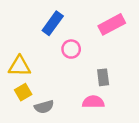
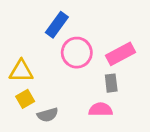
pink rectangle: (112, 24) -> (120, 54), moved
pink circle: (71, 49) -> (77, 53), size x1.5

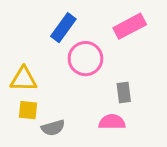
pink rectangle: (120, 54) -> (130, 26), moved
yellow square: (25, 99) -> (28, 110), turned 36

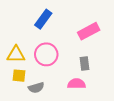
pink rectangle: (130, 26) -> (89, 31), moved
pink circle: (85, 59) -> (46, 54), moved

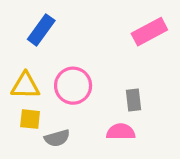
blue rectangle: (43, 19) -> (41, 30), moved
pink rectangle: (89, 31) -> (149, 32), moved

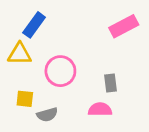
yellow triangle: (25, 86) -> (20, 54), moved

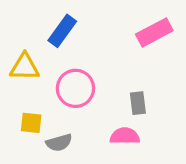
blue rectangle: (34, 25) -> (62, 31), moved

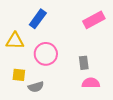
pink semicircle: (125, 136) -> (91, 83), moved

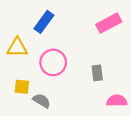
pink semicircle: (91, 83) -> (117, 101), moved
gray semicircle: (36, 87) -> (42, 101), turned -133

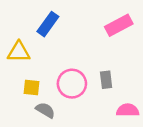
pink circle: (53, 62) -> (72, 84), moved
yellow square: (22, 87) -> (31, 87), moved

